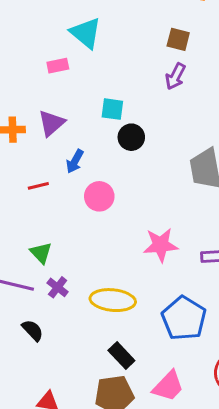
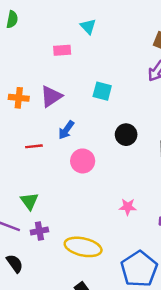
cyan triangle: (86, 33) -> (88, 26), size x0.6
black circle: (131, 137) -> (126, 135), moved
pink star: (161, 245) -> (128, 207), size x0.6
purple cross: (58, 287) -> (39, 231), turned 35

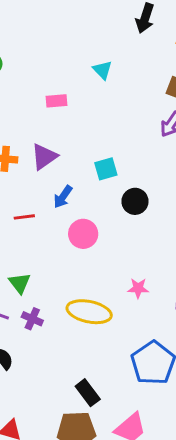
cyan triangle: (88, 26) -> (102, 70), moved
cyan square: (102, 91) -> (106, 169), moved, turned -30
purple cross: (39, 231) -> (32, 319), turned 35
yellow ellipse: (83, 247) -> (89, 312), moved

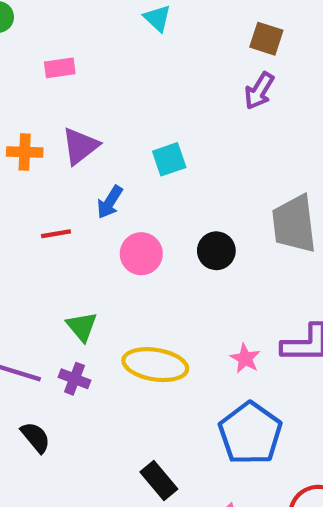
pink rectangle: (57, 101) -> (60, 68), moved
black circle: (135, 201) -> (216, 251), moved
green triangle: (20, 283) -> (82, 327), moved
pink star: (138, 288) -> (245, 358), moved, turned 30

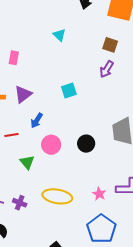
pink rectangle: (60, 68) -> (14, 58), turned -72
cyan square: (169, 159) -> (69, 90), moved
green triangle: (82, 327) -> (27, 162), moved

